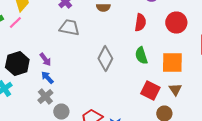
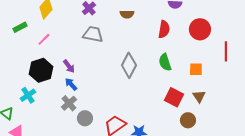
pink line: (15, 22) -> (44, 39), moved
orange square: (172, 62) -> (196, 69), size x0.6

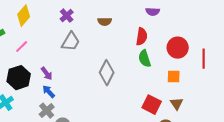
red circle: (200, 29) -> (178, 48), moved
gray trapezoid: (93, 34) -> (71, 42), turned 110
green semicircle: (165, 62) -> (145, 59), moved

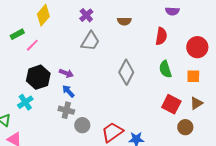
pink line: (22, 47) -> (32, 45), moved
green semicircle: (145, 59) -> (165, 69), moved
purple arrow: (47, 74) -> (66, 73), turned -32
brown triangle: (177, 104) -> (196, 103), turned 32
gray cross: (47, 111) -> (66, 110), turned -35

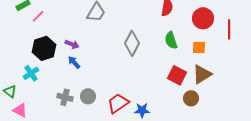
brown triangle: (196, 103) -> (202, 74), size x1.5
gray cross: (66, 110) -> (65, 97), moved

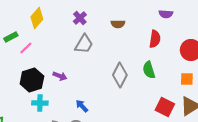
green semicircle: (171, 40) -> (149, 70), moved
blue arrow: (74, 62) -> (82, 106), moved
cyan cross: (31, 73) -> (40, 103), moved, turned 35

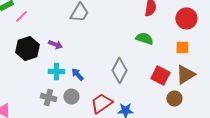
green semicircle: (149, 70) -> (144, 38), turned 126
gray diamond: (120, 75) -> (119, 70), moved
cyan cross: (40, 103) -> (56, 71), moved

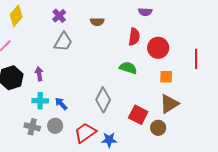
red circle: (186, 18) -> (158, 48), moved
purple arrow: (55, 44) -> (39, 74), turned -120
red square: (160, 75) -> (138, 115), moved

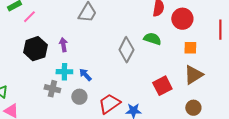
gray diamond: (103, 100) -> (126, 50), moved
red square: (138, 115) -> (162, 86), turned 36
gray cross: (32, 127) -> (52, 89), moved
brown circle: (158, 128) -> (193, 108), moved

